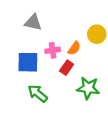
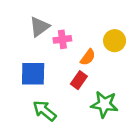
gray triangle: (33, 22) -> (39, 27), turned -48
pink cross: (53, 50) -> (62, 39), moved

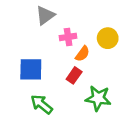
gray triangle: (39, 27) -> (45, 15), moved
pink cross: (62, 39) -> (68, 37), moved

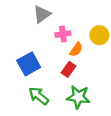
blue square: (31, 69) -> (29, 64), turned -30
green star: (98, 98) -> (78, 97), moved

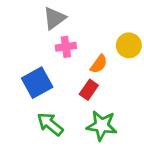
pink cross: (63, 34) -> (66, 47), moved

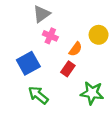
pink cross: (66, 47) -> (50, 36), turned 32
green star: (102, 126) -> (92, 93), moved

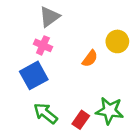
pink cross: (50, 36) -> (43, 45), moved
red rectangle: (68, 69) -> (81, 120), moved

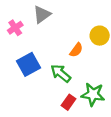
pink cross: (43, 45) -> (15, 28), moved, turned 32
green arrow: (46, 113) -> (61, 73), moved

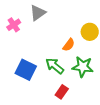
blue square: (29, 64) -> (26, 70), moved, turned -35
green star: (93, 94) -> (83, 67), moved

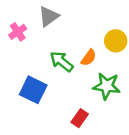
green arrow: (55, 66) -> (62, 61), moved

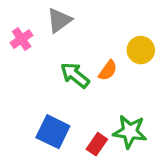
green star: (107, 86) -> (130, 132), moved
blue square: (33, 90) -> (53, 132), moved

